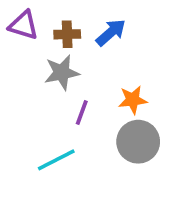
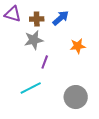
orange star: (133, 100) -> (78, 46), moved
gray circle: (138, 142) -> (76, 97), moved

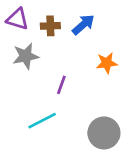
gray star: (34, 40) -> (26, 56), moved

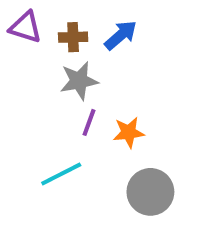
gray star: (26, 56) -> (79, 81), moved
orange star: (107, 63) -> (129, 132), moved

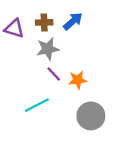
purple triangle: (25, 27) -> (14, 28), moved
purple line: (89, 122) -> (54, 74), turned -63

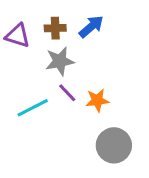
cyan line: (37, 105) -> (33, 108), moved

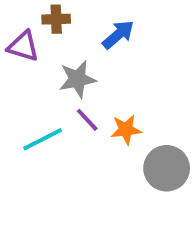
brown cross: (55, 28) -> (56, 19), moved
gray circle: (114, 145) -> (167, 168), moved

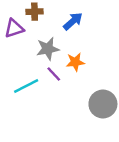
purple triangle: (23, 46) -> (14, 28), turned -35
orange star: (126, 130) -> (75, 62), moved

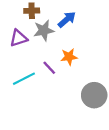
purple triangle: (14, 28) -> (19, 38), moved
gray star: (48, 49) -> (44, 30), moved

